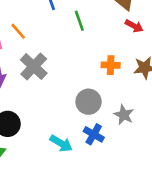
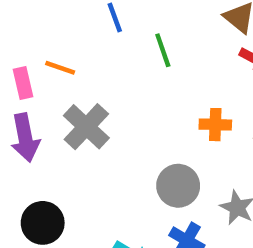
orange line: (18, 31) -> (60, 68), turned -30

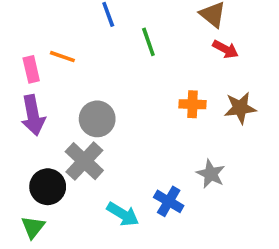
gray cross: (86, 127) -> (84, 161), moved
gray circle: (178, 186) -> (97, 119), moved

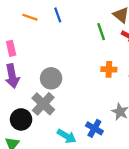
green line: (148, 42) -> (101, 32), moved
orange line: (62, 57) -> (30, 17), moved

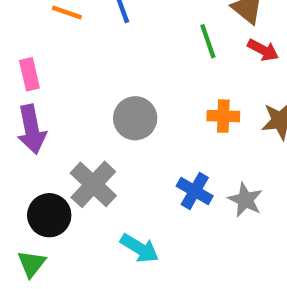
gray circle: (51, 78) -> (135, 118), moved
blue cross: (94, 128) -> (195, 191), moved

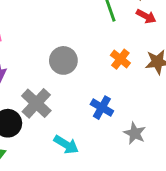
orange cross: (223, 116) -> (120, 59), turned 36
gray star: (245, 200) -> (135, 133), moved

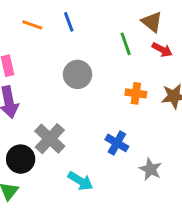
orange cross: (120, 59) -> (136, 93), turned -30
gray circle: (63, 60) -> (78, 74), moved

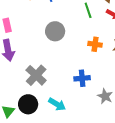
blue cross: (117, 143) -> (82, 78), turned -35
black circle: (21, 159) -> (28, 104), moved

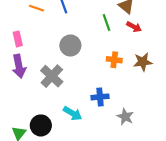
gray cross: (36, 75) -> (52, 76), moved
cyan arrow: (57, 104) -> (73, 113), moved

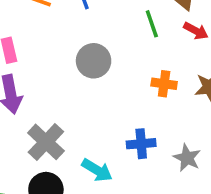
gray cross: (52, 76) -> (46, 142), moved
gray star: (125, 117) -> (187, 158), moved

